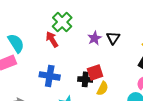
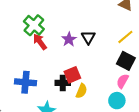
red arrow: (52, 39) -> (40, 42), moved

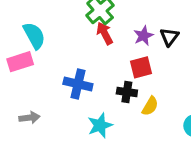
red square: (72, 75) -> (141, 67), moved

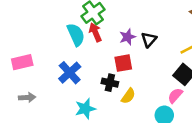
cyan semicircle: (34, 36) -> (76, 35), moved
pink rectangle: (20, 62) -> (22, 62), moved
blue cross: (78, 84) -> (70, 73), turned 30

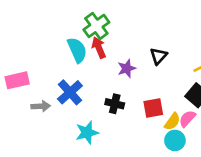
purple star: (127, 37) -> (127, 68), moved
red square: (123, 63) -> (153, 108), moved
yellow semicircle: (128, 96) -> (172, 122), moved
gray arrow: (27, 97) -> (41, 106), moved

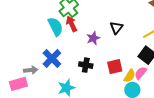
pink rectangle: (17, 80) -> (18, 84), moved

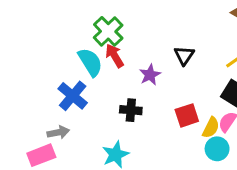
blue cross: (52, 58) -> (73, 96), moved
black cross: (86, 65) -> (131, 110), moved

